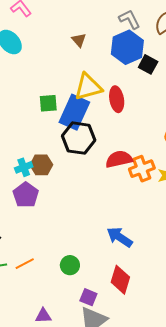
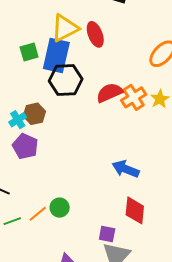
green circle: (70, 265) -> (60, 208), moved

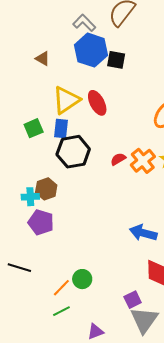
blue rectangle: (56, 55) -> (61, 128), size x0.6
red semicircle: (109, 93) -> (118, 159), size x0.6
cyan cross: (18, 120) -> (30, 197), turned 36
green line: (12, 221) -> (61, 311), moved
purple square: (107, 234) -> (133, 300), turned -30

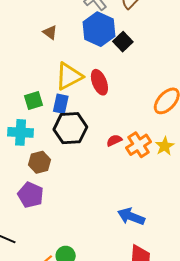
black square: (116, 60) -> (123, 42), turned 30
cyan cross: (30, 197) -> (21, 132), moved, size x1.4

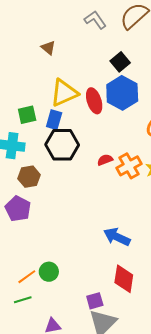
blue hexagon: (99, 29) -> (122, 93), moved

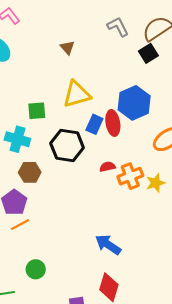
black square: (120, 62) -> (148, 53), moved
red ellipse: (94, 101) -> (113, 123), moved
blue rectangle: (54, 120) -> (94, 124), moved
orange line: (27, 277) -> (20, 225), moved

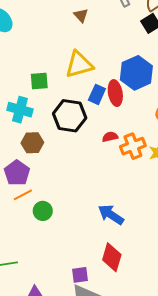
brown triangle: (67, 48) -> (81, 15), moved
green circle: (36, 269) -> (43, 211), moved

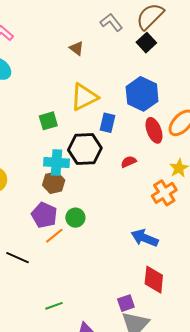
red ellipse: (115, 93) -> (154, 130), moved
cyan cross: (20, 110) -> (57, 162), moved
orange cross: (133, 146) -> (164, 193), moved
green circle: (43, 211) -> (75, 218), moved

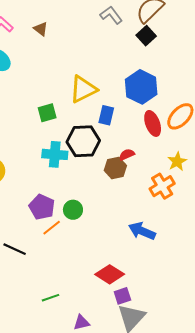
brown triangle: (77, 48) -> (41, 29), moved
brown hexagon: (54, 183) -> (115, 168), moved
red diamond: (154, 280) -> (110, 274), moved, turned -64

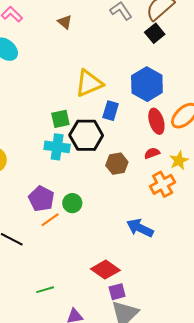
brown triangle: (41, 29) -> (65, 22), moved
green square: (47, 113) -> (60, 119), moved
red semicircle: (127, 155) -> (152, 153), moved

